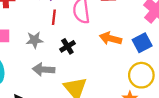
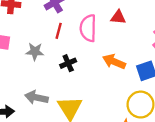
gray arrow: (44, 69) -> (36, 97), moved

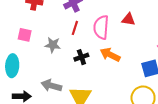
orange arrow: (114, 62) -> (110, 55), moved

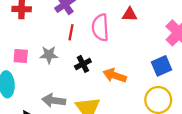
pink square: (25, 35) -> (21, 56), moved
orange arrow: (110, 55) -> (115, 76), moved

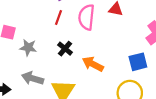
gray star: (49, 55) -> (28, 48), moved
black cross: (83, 64) -> (65, 49), turned -32

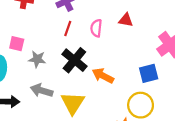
pink semicircle: (87, 17) -> (96, 28), size x0.7
black cross: (65, 49) -> (74, 60), size x1.6

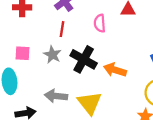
red line: (68, 28) -> (62, 29), moved
gray star: (37, 59) -> (52, 55), moved, turned 30

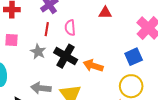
pink semicircle: (100, 23) -> (70, 28), moved
pink square: (22, 53) -> (12, 40), moved

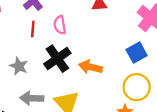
gray star: (38, 52) -> (19, 66), moved
black cross: (66, 56) -> (57, 59), turned 30

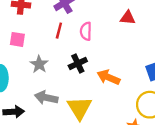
black cross: (57, 59) -> (78, 63), size x0.7

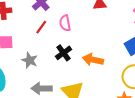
red line: (59, 31) -> (41, 27), turned 32

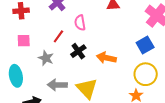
red line: (41, 27) -> (58, 36), moved

